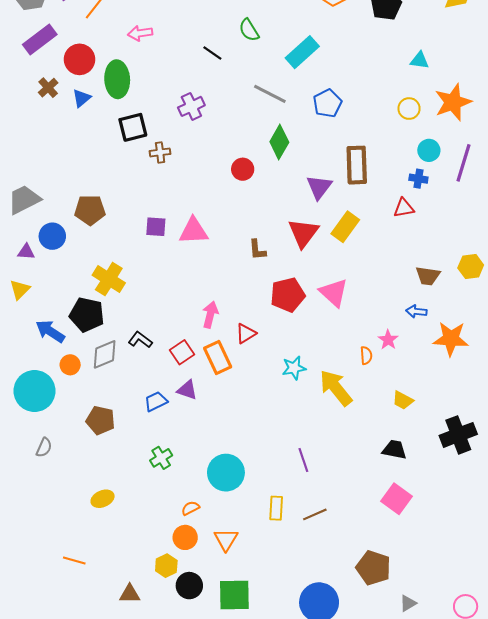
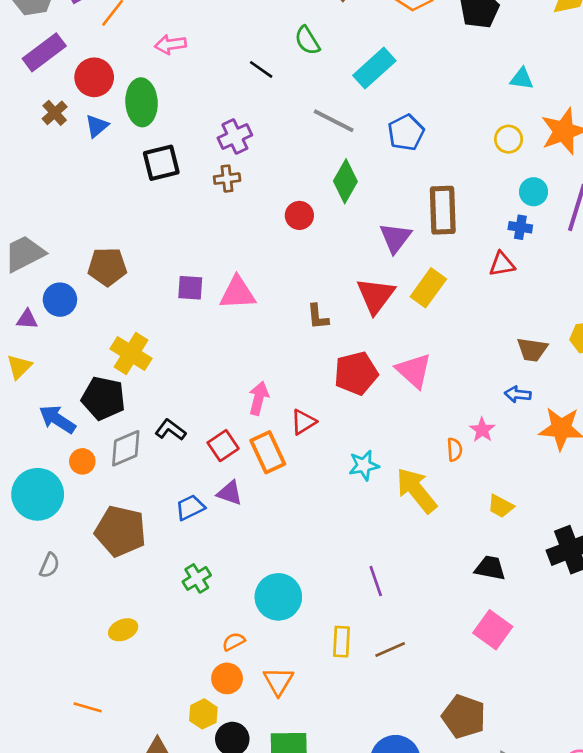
brown cross: (160, 152) -> (227, 179), moved
brown pentagon: (100, 420) -> (120, 531), size x1.4

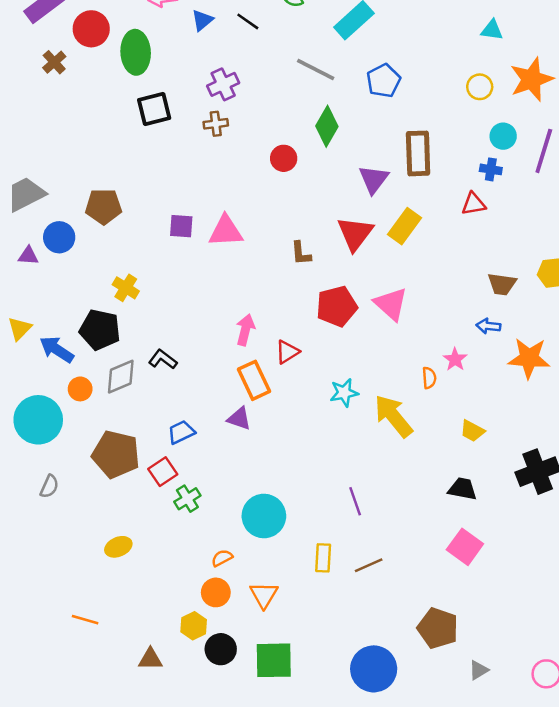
blue triangle: (97, 126) -> (202, 20), moved
yellow cross: (131, 354) -> (126, 288), size x0.7
yellow triangle: (19, 367) -> (20, 329), moved
red square: (223, 446) -> (163, 472), moved
purple triangle: (230, 493) -> (239, 419), moved

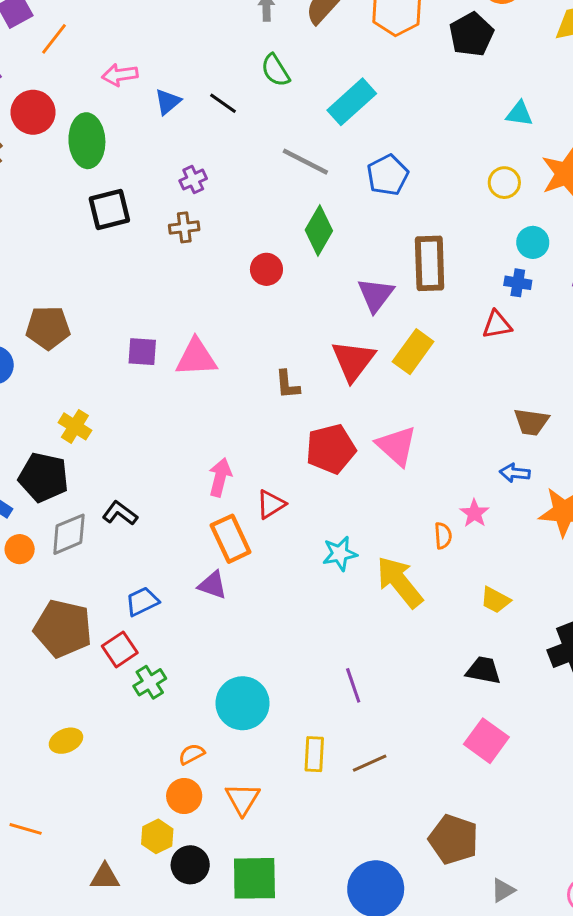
purple cross: (223, 84) -> (193, 180), size x0.7

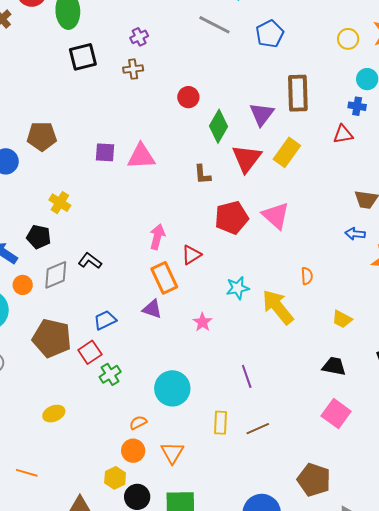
green diamond: (319, 230) -> (219, 126), moved
black pentagon: (44, 477) -> (39, 237), size x0.7
pink star: (474, 513) -> (202, 322), moved

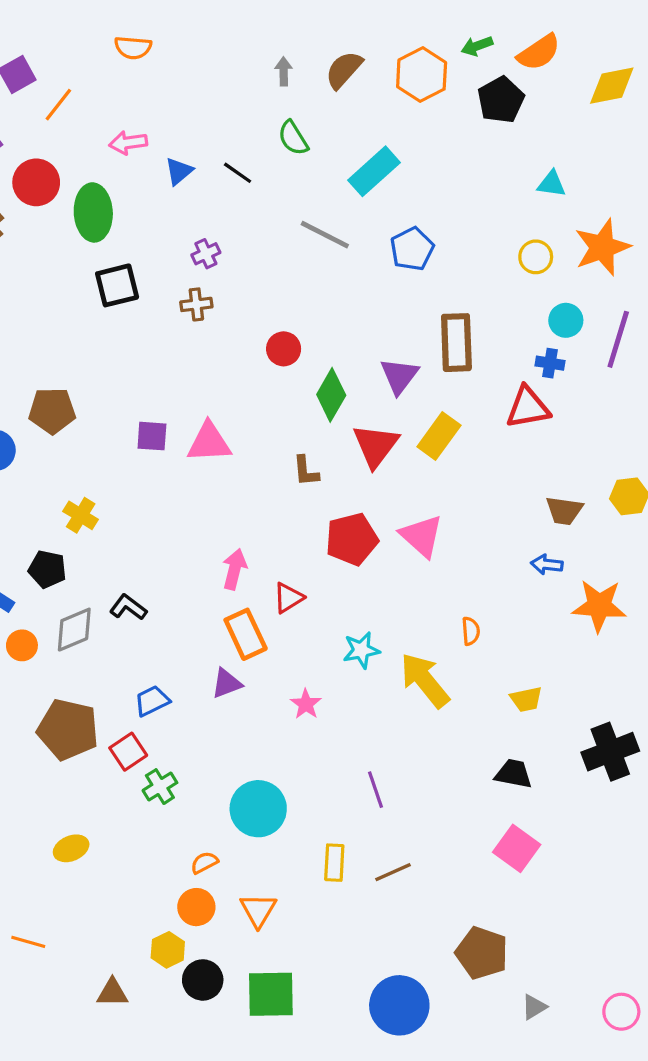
red triangle: (343, 134) -> (528, 408), size x1.4
purple triangle: (152, 309) -> (226, 683), turned -40
yellow trapezoid: (342, 319) -> (526, 699), turned -40

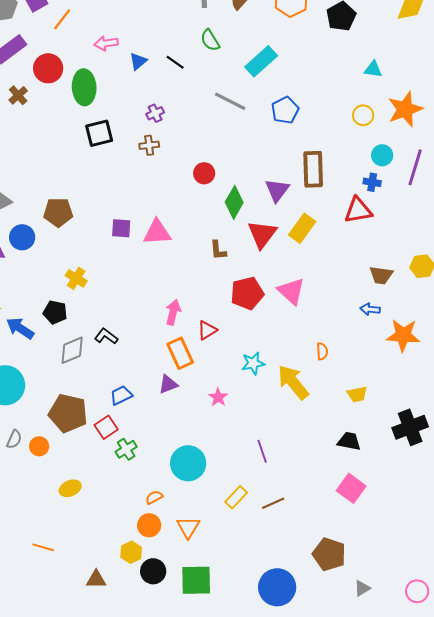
orange circle: (22, 645) -> (39, 446), moved
yellow rectangle: (334, 863) -> (236, 497), turned 40

